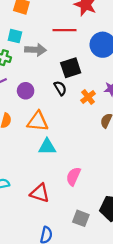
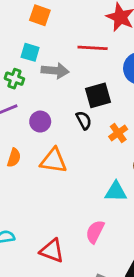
cyan triangle: (47, 147) -> (116, 192), moved

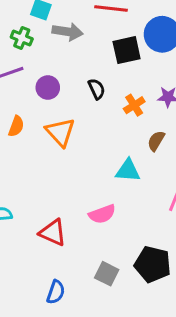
black square: (98, 95) -> (127, 50), moved
orange triangle: (54, 161) -> (60, 132), turned 36
pink semicircle: (95, 232) -> (102, 214), turned -140

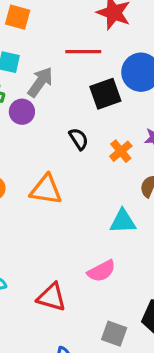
gray arrow: (68, 32) -> (40, 82), turned -56
purple circle: (48, 88) -> (22, 112), moved
orange triangle: (60, 132) -> (46, 190), turned -32

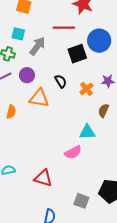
purple circle: (22, 112) -> (27, 75), moved
orange triangle: (46, 190) -> (39, 98), moved
pink semicircle: (101, 271) -> (73, 152), moved

